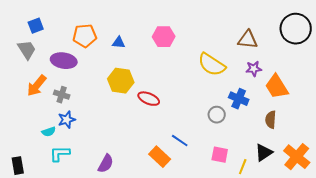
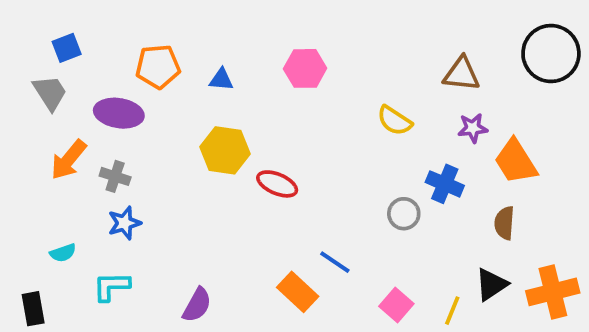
yellow semicircle: (212, 65) -> (394, 121), size x0.7
cyan semicircle: (49, 132) -> (63, 253), moved
pink square: (220, 155) -> (396, 305), moved, turned 30
orange cross: (297, 157) -> (553, 292), turned 36

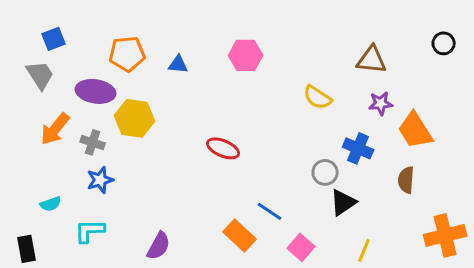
black circle: (551, 54) -> (444, 43), size x0.5
yellow hexagon: (225, 150) -> (135, 118), moved
black triangle: (491, 284) -> (343, 202), moved
pink square: (396, 305) -> (301, 247), moved

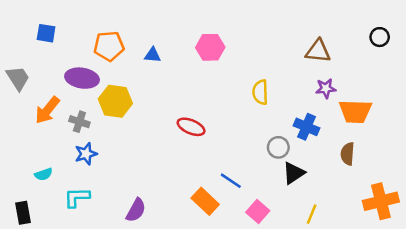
blue square: (54, 39) -> (46, 33), turned 30
gray trapezoid: (40, 75) -> (18, 78), moved
yellow semicircle: (318, 97) -> (260, 92), moved, turned 55
orange trapezoid: (415, 130) -> (355, 111), turned -56

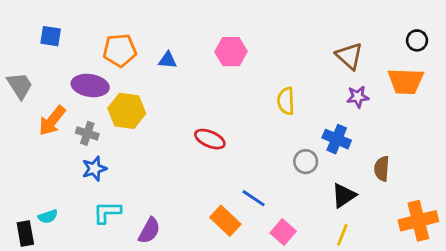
brown triangle: (318, 51) -> (349, 56), turned 36
orange trapezoid: (355, 111) -> (406, 81), moved
black triangle: (294, 173) -> (344, 195), moved
cyan semicircle: (44, 174) -> (48, 217), moved
cyan L-shape: (77, 197) -> (107, 212), moved

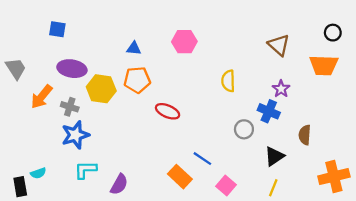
blue square: (51, 36) -> (57, 29), moved
orange pentagon: (120, 50) -> (137, 80), moved
purple star: (358, 97) -> (281, 89), moved, turned -30
blue star: (94, 169) -> (75, 135), size x1.4

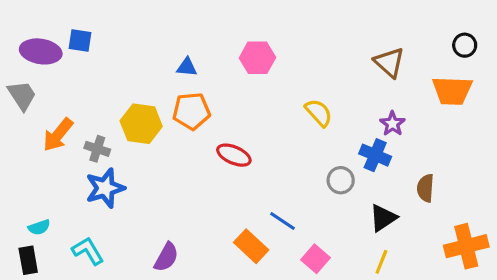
purple ellipse: (72, 69) -> (41, 51), moved
yellow semicircle: (228, 81) -> (319, 113), turned 140
cyan L-shape: (85, 170) -> (88, 251), moved, turned 60
cyan semicircle: (38, 173) -> (39, 227), moved

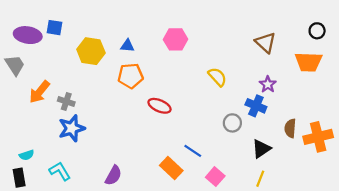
yellow hexagon: (141, 124) -> (91, 51), moved
orange cross: (466, 246) -> (318, 137), moved

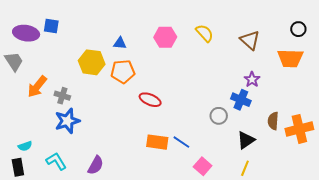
yellow hexagon: (91, 51) -> (92, 62), moved
yellow semicircle: (217, 77) -> (205, 33), moved
orange rectangle: (171, 168) -> (157, 142), moved, turned -35
purple semicircle: (113, 175) -> (96, 165), moved

